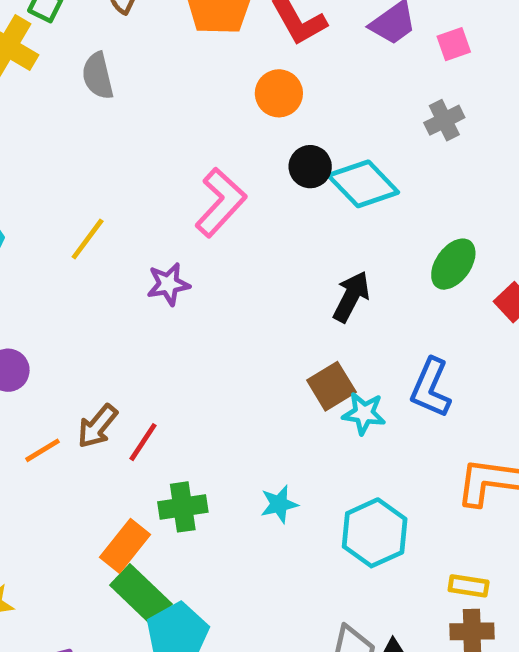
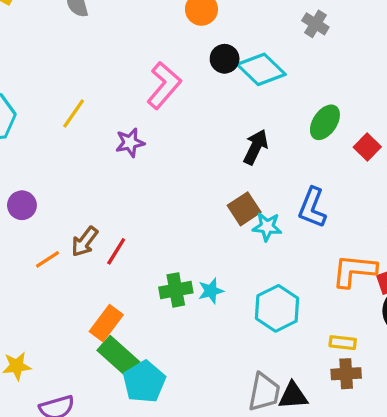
gray cross: (444, 120) -> (315, 24), turned -30
green cross: (183, 507) -> (176, 290), moved

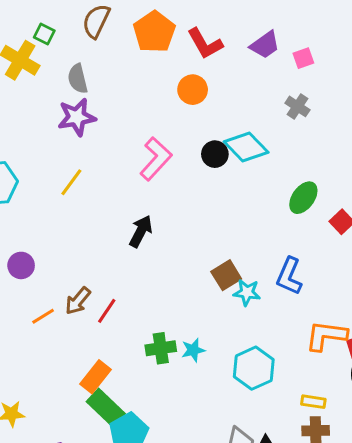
black circle: (225, 59) -> (215, 154), moved
purple star: (130, 143) -> (77, 117), moved, size x1.4
black arrow: (256, 147) -> (141, 231), moved

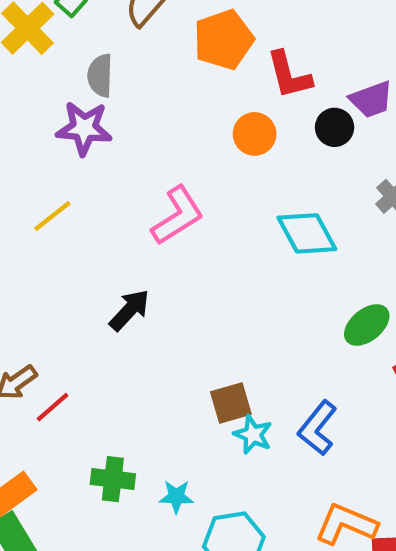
black circle: (215, 154) -> (335, 127), moved
cyan star: (193, 350) -> (176, 497), moved

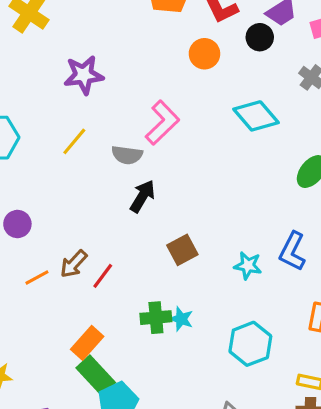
gray semicircle: (100, 75) -> (127, 155), moved, turned -72
brown square: (231, 403) -> (182, 250), moved
cyan star: (176, 497) -> (181, 319), moved, turned 30

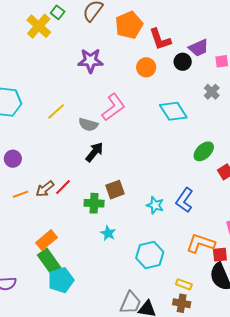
purple star: (84, 75) -> (90, 61), moved
red line: (103, 276) -> (63, 187), moved
green cross: (156, 318) -> (94, 203), moved

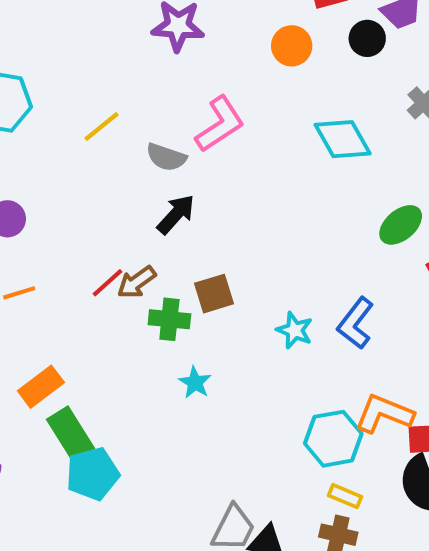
brown arrow: (45, 189) -> (137, 282), moved
orange rectangle: (47, 240) -> (41, 387), moved
cyan hexagon: (150, 255) -> (333, 439), moved

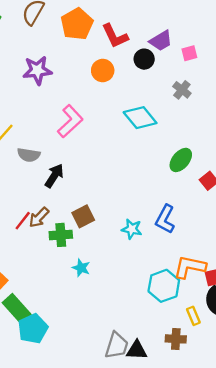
gray semicircle: (166, 157) -> (29, 155), moved
yellow rectangle: (345, 496) -> (193, 316), moved, turned 54

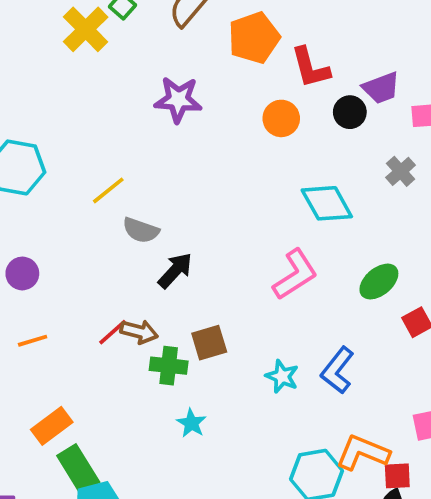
pink L-shape: (70, 121) -> (295, 275), moved
brown arrow: (39, 217) -> (139, 332), turned -130

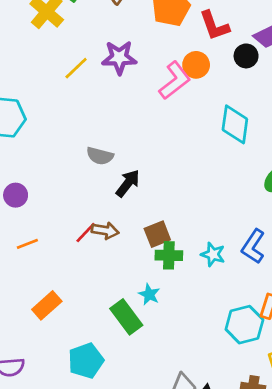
yellow line: (108, 190) -> (76, 68), moved
cyan diamond: (327, 203) -> (235, 124), turned 42
pink L-shape: (295, 275) -> (175, 81), moved
green cross: (169, 366) -> (169, 255), moved
green rectangle: (78, 469) -> (126, 317), moved

